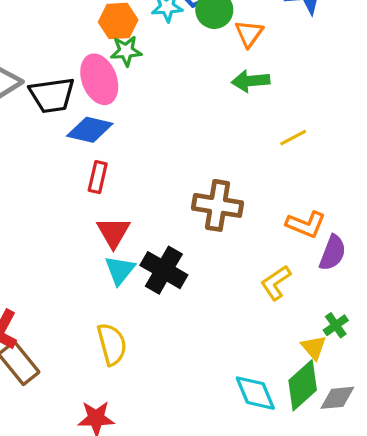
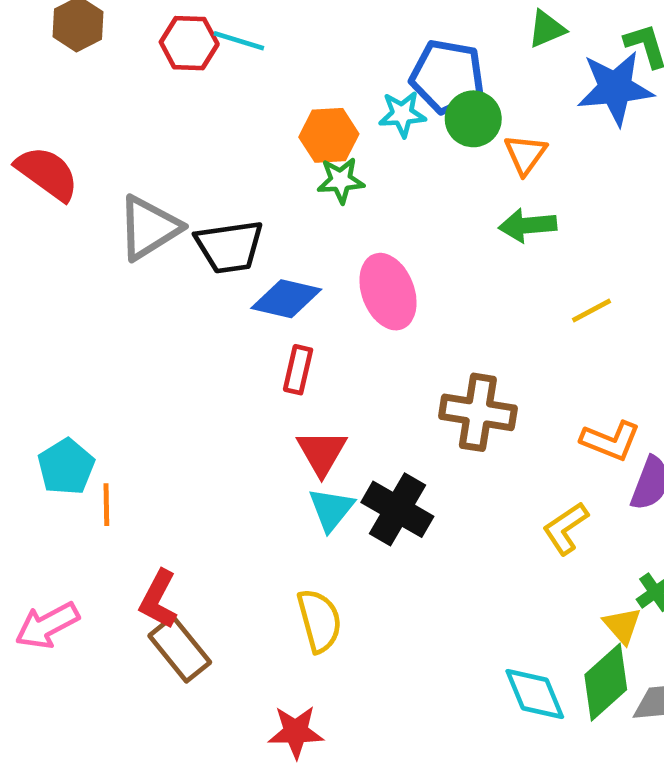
pink ellipse: (99, 79) -> (388, 292), moved

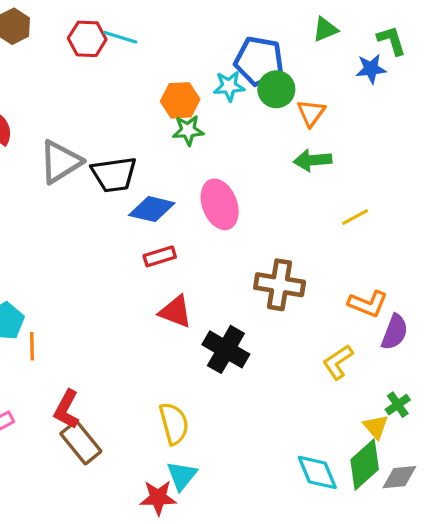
blue star: (615, 88) -> (371, 69), size x0.6
red rectangle: (298, 370) -> (160, 256), turned 60
red triangle: (322, 453) -> (175, 312), turned -39
cyan triangle: (331, 509) -> (182, 476), moved

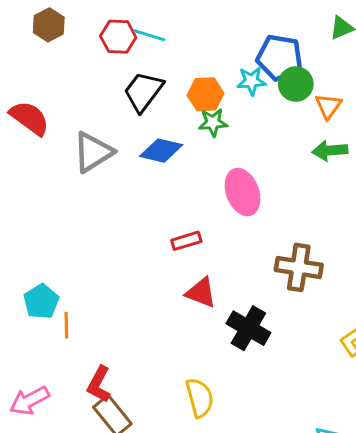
black trapezoid: (114, 174) -> (143, 91), moved, turned 135
blue diamond: (152, 209) -> (161, 151), moved

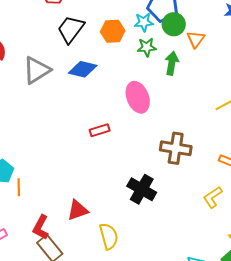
green star: (213, 122) -> (147, 47), moved
green arrow: (330, 151) -> (172, 63), moved, turned 105
red triangle: (201, 293) -> (78, 210), moved, turned -40

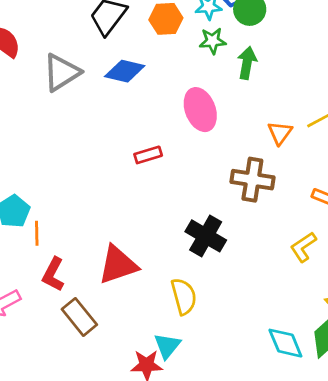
orange triangle: (196, 39) -> (280, 133), moved
red triangle: (78, 210) -> (118, 265), size x1.4
red L-shape: (41, 227) -> (53, 274), moved
yellow semicircle: (109, 236) -> (184, 296), moved

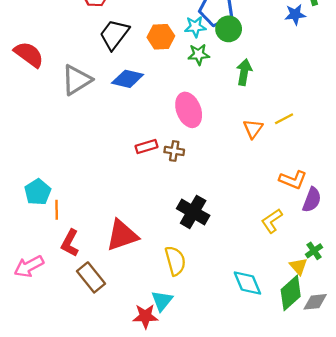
green arrow: (247, 63) -> (244, 72), moved
brown cross: (252, 180) -> (174, 151), moved, size x0.6
cyan diamond: (285, 343) -> (247, 283), moved

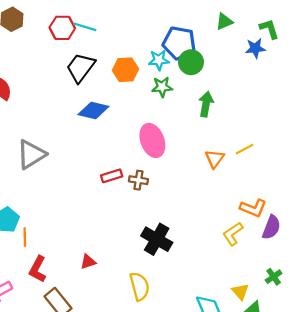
gray triangle: (77, 80) -> (31, 154), moved
yellow L-shape: (272, 221) -> (233, 234), moved
red triangle: (122, 235) -> (88, 262), size x0.5
yellow triangle: (298, 266) -> (240, 292), moved

